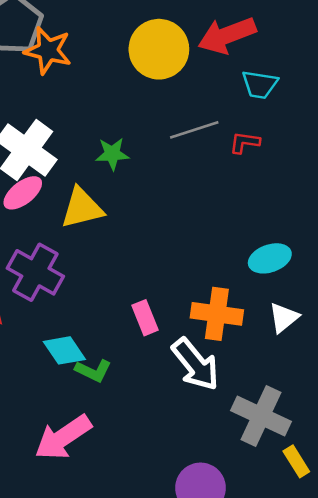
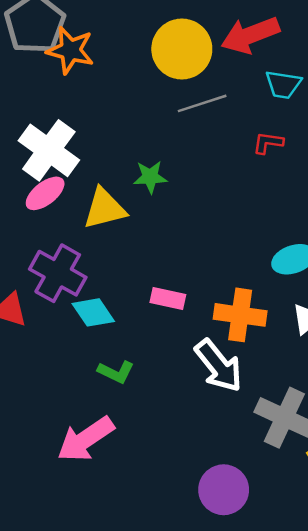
gray line: (194, 130) -> (202, 103), moved
green star: (112, 154) -> (150, 177), moved
pink rectangle: (145, 318) -> (168, 299), moved, turned -56
cyan diamond: (64, 350) -> (93, 312), moved

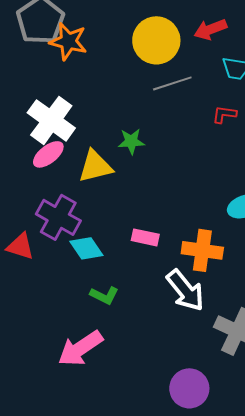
red arrow: (250, 35) -> (210, 29), size x0.7

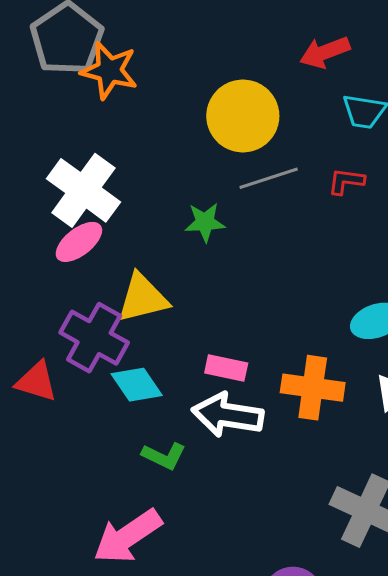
yellow circle: (156, 40) -> (243, 116), moved
gray line: (172, 83) -> (269, 178), moved
yellow triangle: (95, 166) -> (143, 298), moved
white arrow: (185, 290) -> (228, 415), moved, turned 138

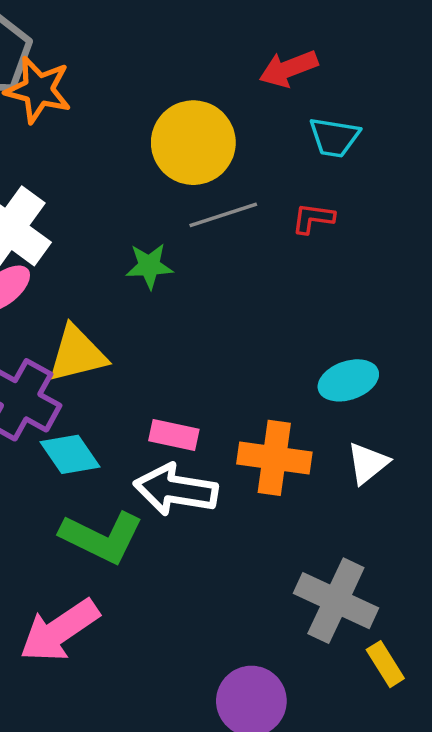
green L-shape: (164, 456) -> (102, 537), size x1.6

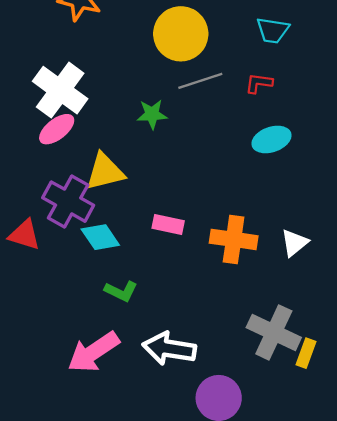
cyan ellipse: (348, 380) -> (272, 139), moved
white arrow: (176, 490) -> (169, 349), moved
green L-shape: (102, 537) -> (121, 291), size x0.6
yellow rectangle: (385, 664) -> (306, 353), moved, turned 52

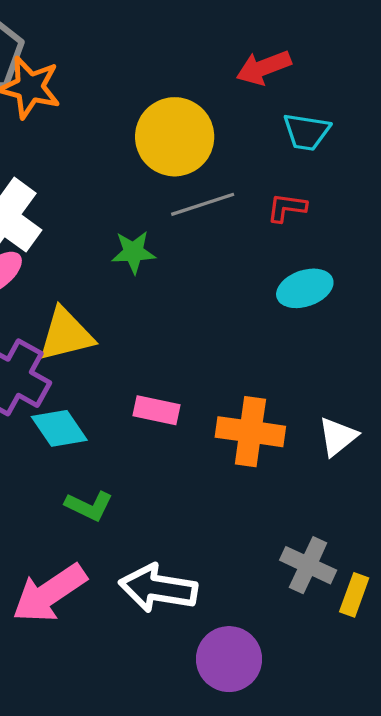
gray cross: (274, 332) -> (308, 565), size x0.7

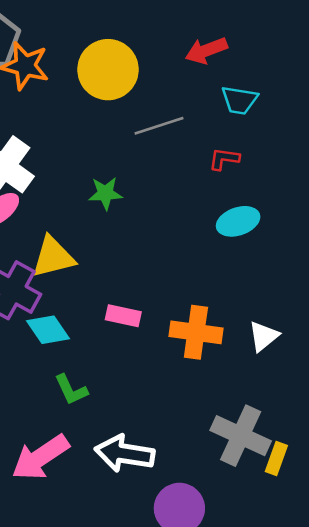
yellow circle: (175, 137) -> (108, 70), moved
gray line: (203, 204) -> (159, 126), moved
green L-shape: (89, 506) -> (71, 390), turned 39
gray cross: (308, 565) -> (241, 436), size x1.4

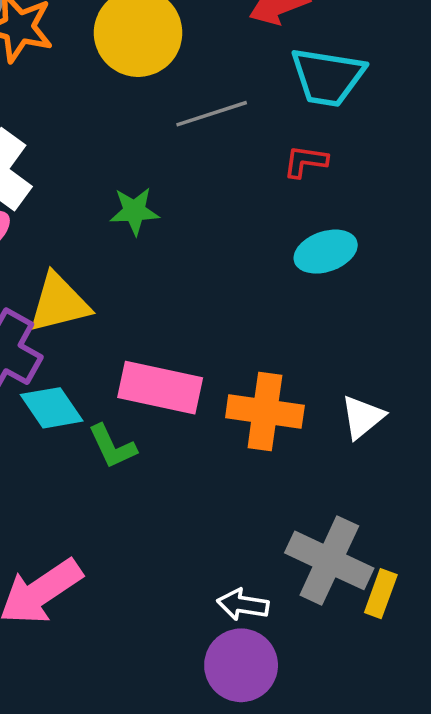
cyan trapezoid: (239, 100) -> (327, 77), size x1.4
pink rectangle: (123, 316) -> (160, 388), size x1.6
green L-shape: (71, 390) -> (112, 446), moved
white arrow: (125, 453) -> (243, 605), moved, size x0.6

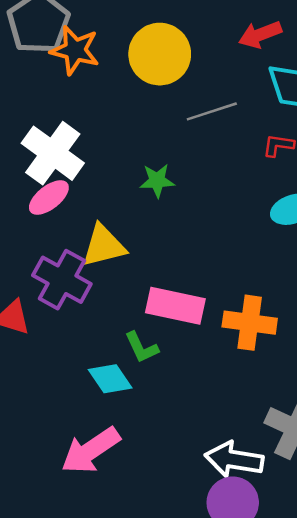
cyan diamond: (52, 408) -> (110, 379), moved
white arrow: (243, 605) -> (234, 460), size x1.6

